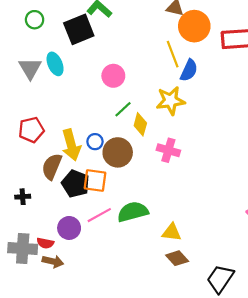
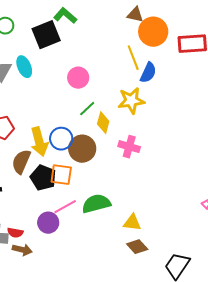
blue circle: (95, 142) -> (61, 139), size x1.5
purple circle: (69, 228) -> (48, 223), moved

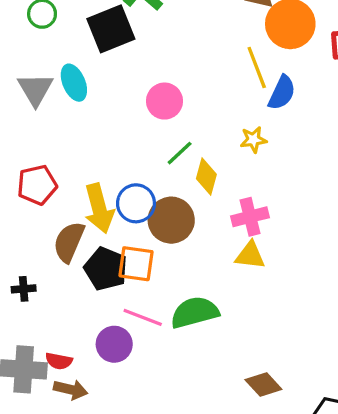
yellow star: (131, 101) -> (253, 140), size x0.6
pink cross: (129, 147) -> (250, 217), turned -30
pink line: (65, 207) -> (143, 317), turned 50
yellow triangle: (132, 223) -> (250, 255), moved

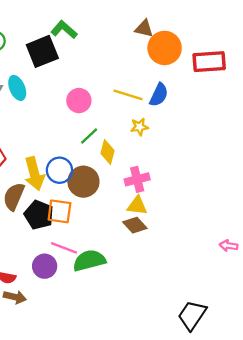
yellow line: (257, 67) -> (128, 95), moved, turned -52
green semicircle: (195, 312) -> (89, 260), moved
brown diamond: (263, 384) -> (135, 225), moved

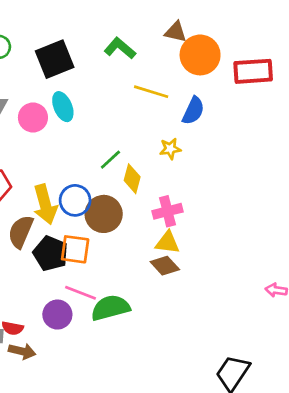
green L-shape: (64, 30) -> (120, 48), moved
cyan ellipse: (17, 88) -> (63, 107), moved
yellow line: (128, 95) -> (151, 92), moved
pink circle: (79, 101) -> (33, 117), moved

